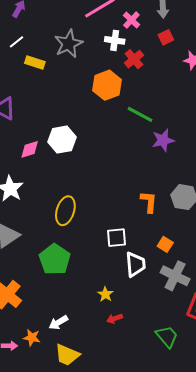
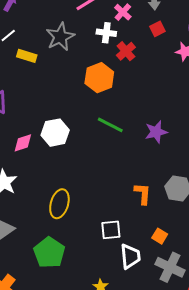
green line: (140, 114) -> (110, 125), moved

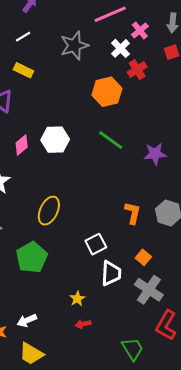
white cross: (106, 33) -> (121, 48), turned 30
yellow rectangle: (27, 56) -> (23, 70), moved
pink diamond: (23, 143) -> (22, 145), turned -30
white square: (111, 230) -> (96, 244), turned -30

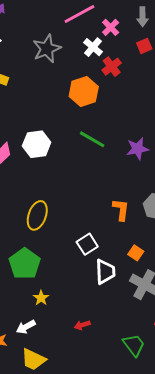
yellow star: (77, 299) -> (41, 298), moved

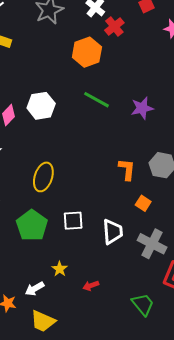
white square: (87, 244) -> (73, 221), moved, turned 30
orange square: (136, 253) -> (143, 203), moved
yellow star: (41, 298) -> (60, 269), moved

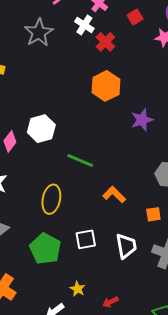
orange hexagon: (87, 52) -> (106, 86), moved
green line: (97, 100) -> (80, 160), moved
orange L-shape: (127, 169) -> (114, 195), moved, turned -45
orange square: (143, 203) -> (153, 214), turned -35

